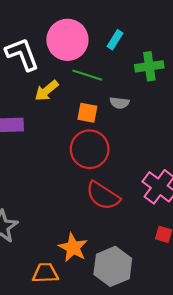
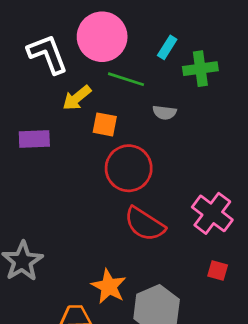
cyan rectangle: (115, 40) -> (167, 47), moved
orange square: (87, 113) -> (105, 124), moved

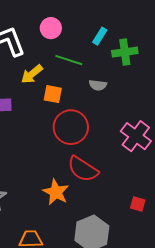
pink circle: (102, 37) -> (51, 28), size x0.6
pink cross: (212, 213) -> (136, 136), moved
orange star: (109, 286) -> (56, 192), moved

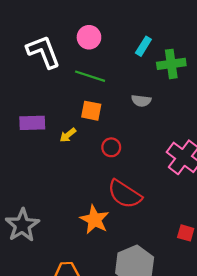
green line: (69, 60) -> (90, 76), moved
yellow arrow: (32, 74) -> (68, 135), moved, size x0.7
red circle: (71, 127) -> (111, 147), size x0.5

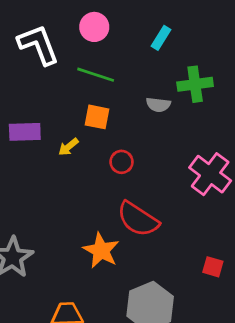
green cross: (171, 64) -> (195, 84), moved

